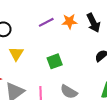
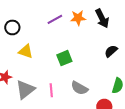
yellow triangle: (16, 54) -> (26, 51), turned -42

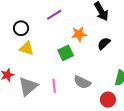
orange star: (78, 18) -> (79, 34), moved
black circle: (12, 27) -> (21, 28), moved
black semicircle: (111, 51) -> (104, 44), moved

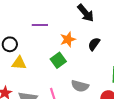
purple line: (54, 15) -> (40, 25), turned 42

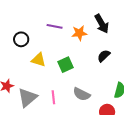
orange star: (68, 39) -> (79, 33), moved
yellow triangle: (19, 63) -> (39, 60), moved

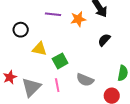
green square: (65, 65) -> (60, 61), moved

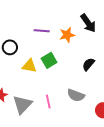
black semicircle: (104, 40) -> (88, 64), moved
green square: (60, 61) -> (49, 60), moved

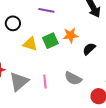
orange star: (67, 35) -> (71, 35), moved

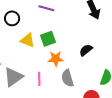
orange star: (71, 35) -> (56, 59), moved
gray semicircle: (73, 78) -> (68, 78), turned 42

